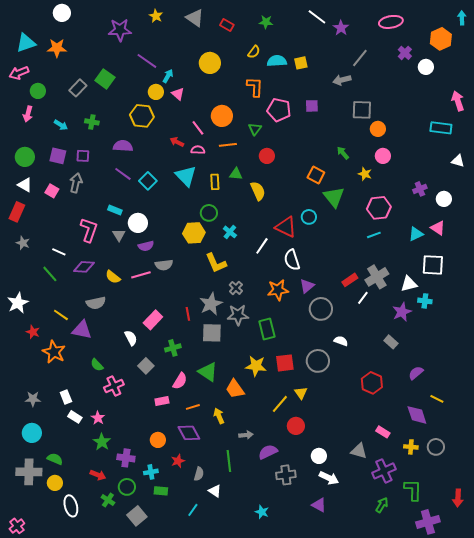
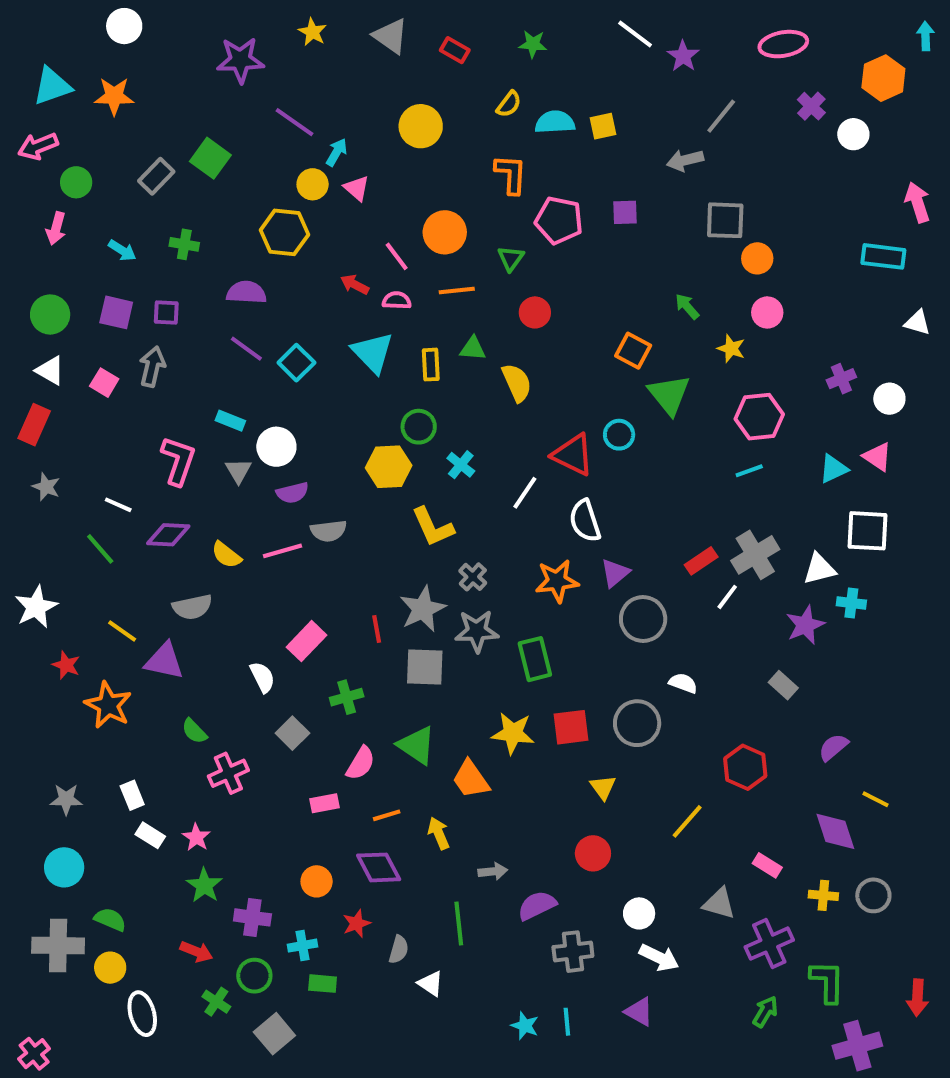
yellow line: (280, 404) -> (687, 821), moved
cyan line: (193, 510) -> (567, 1022), moved, turned -40

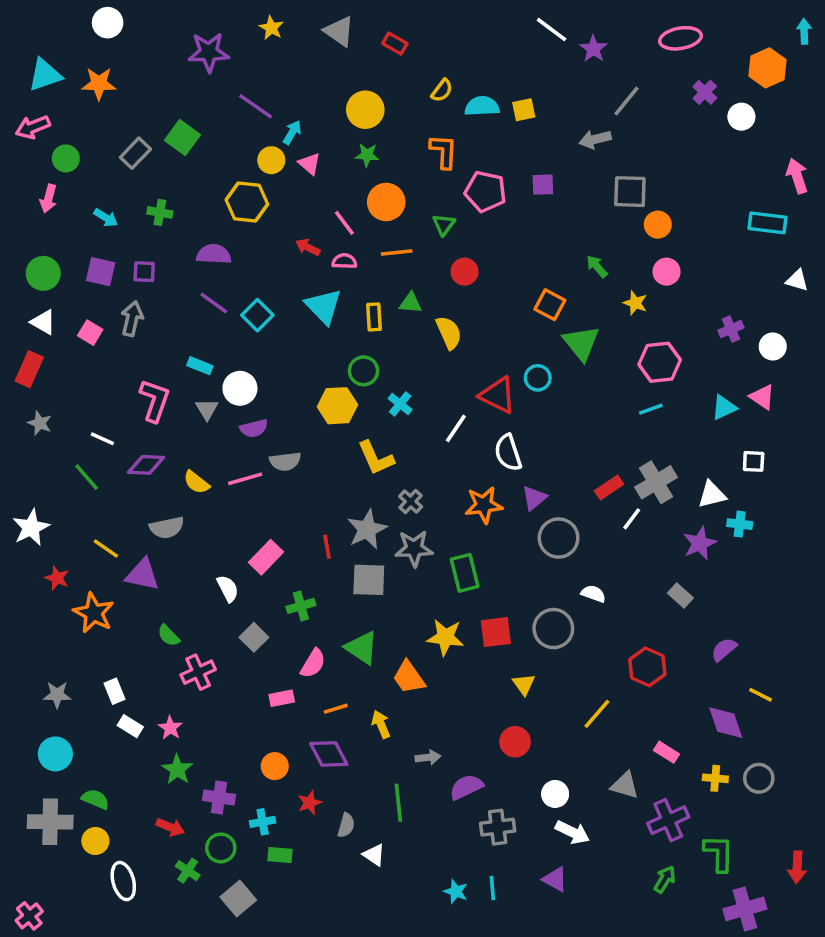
green star: (533, 44) -> (367, 155), moved
white square: (867, 531) -> (754, 461), size x0.6

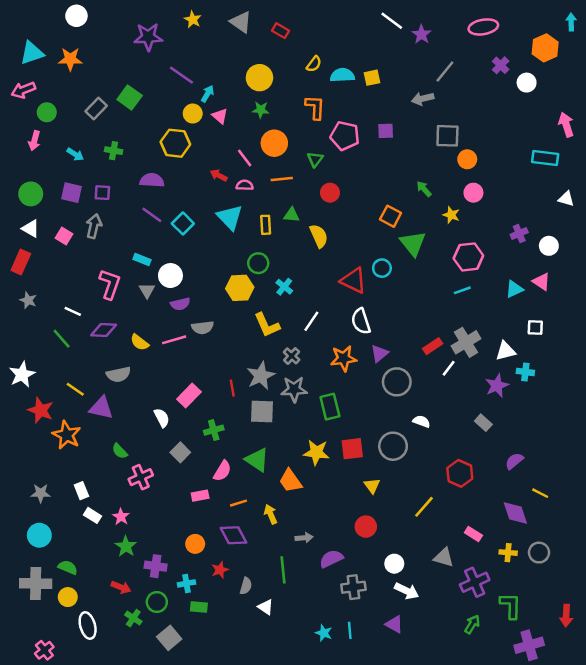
white line: (456, 428) -> (311, 321), moved
red star: (57, 578) -> (41, 410), size x1.5
pink cross: (29, 916) -> (44, 650), moved

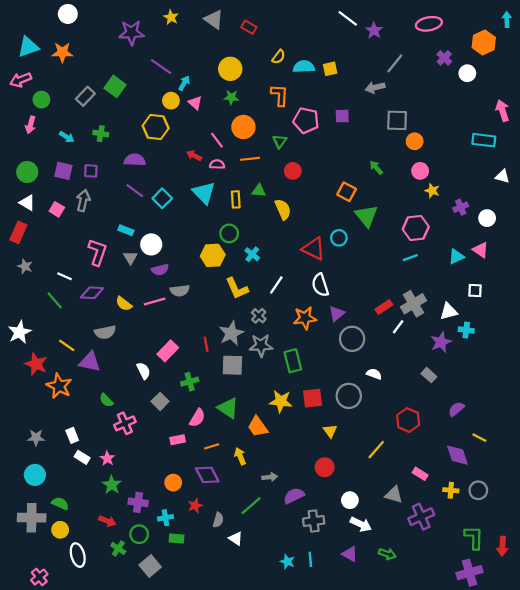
yellow star: (451, 215) -> (432, 191), moved
green line: (283, 570) -> (251, 506), turned 55
green L-shape: (511, 606) -> (474, 537), moved
green arrow: (472, 624) -> (387, 554), moved, turned 77

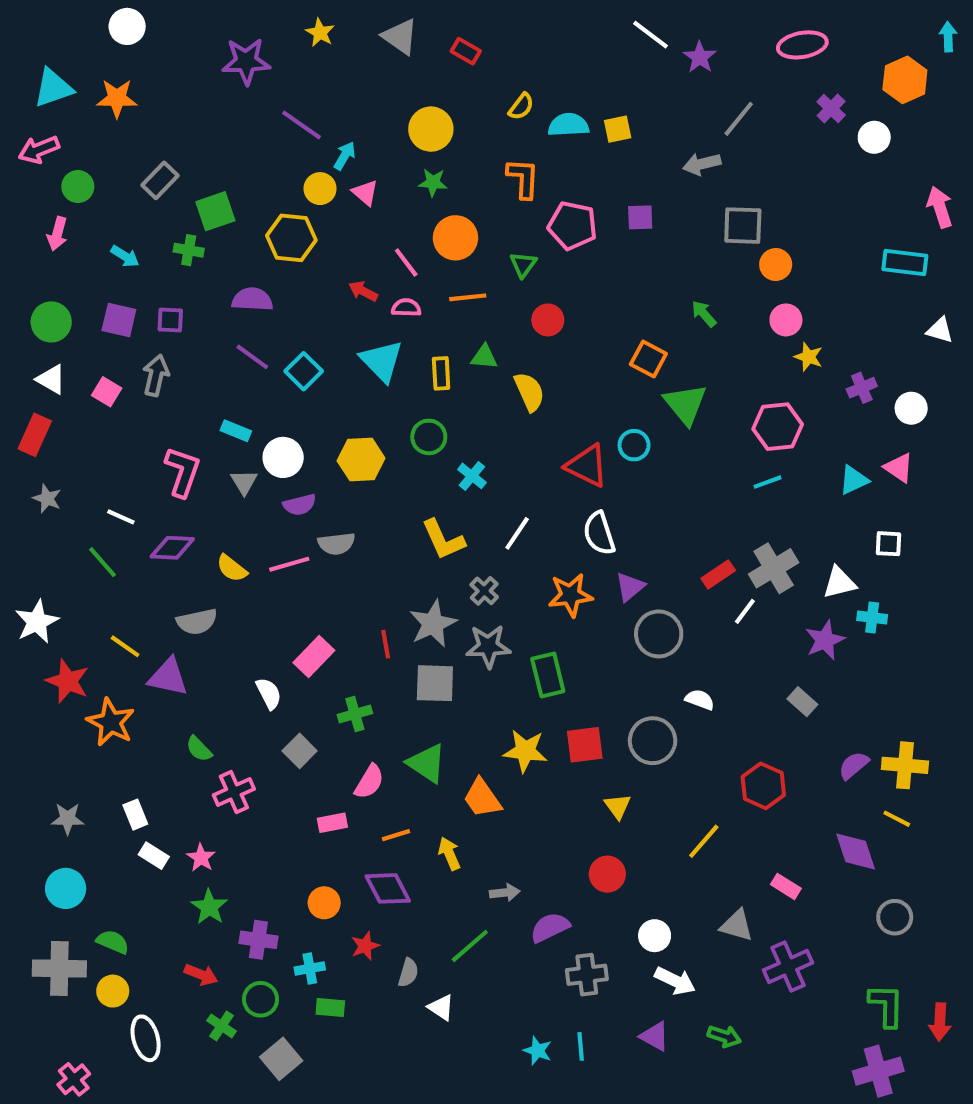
green square: (115, 86) -> (215, 211), moved, turned 35
yellow hexagon: (213, 255) -> (361, 459), moved
yellow cross: (451, 490) -> (905, 765), moved, size x1.5

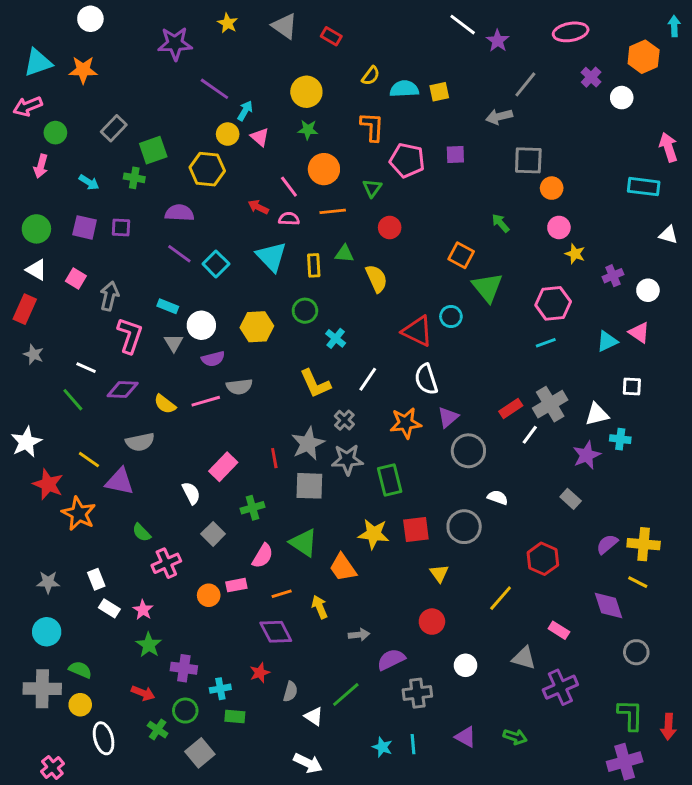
gray arrow: (156, 375) -> (109, 296), moved
orange circle: (324, 903) -> (209, 595), moved
green line: (470, 946) -> (346, 695), moved
white arrow: (675, 981) -> (308, 763), moved

